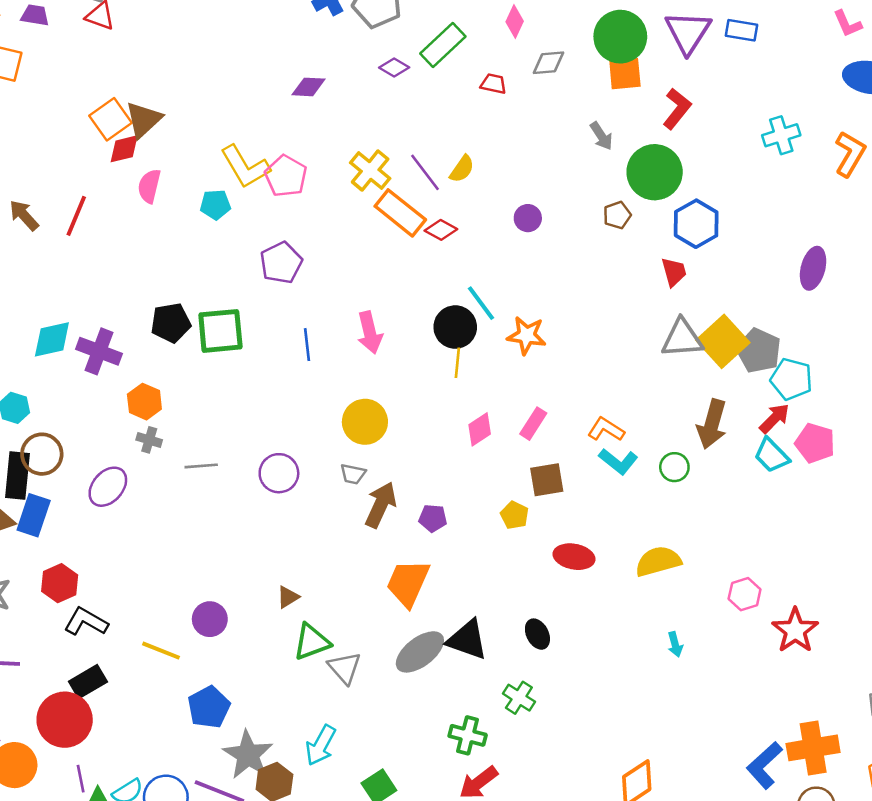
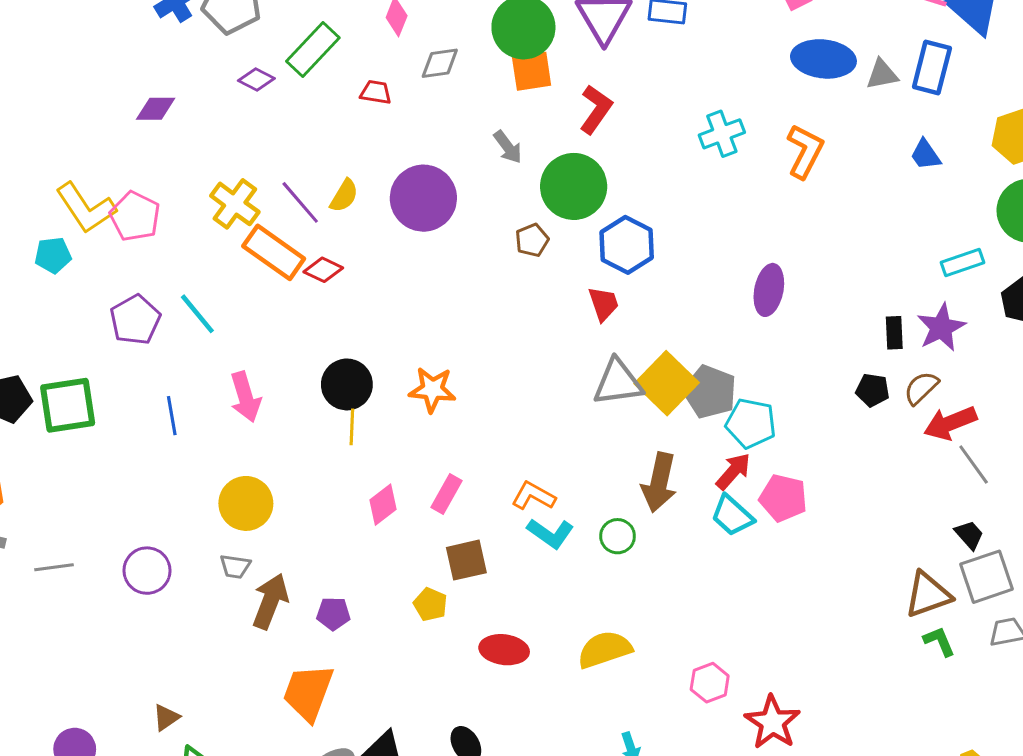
purple circle: (528, 218) -> (423, 198), moved, size x2.0
cyan line: (481, 303) -> (197, 314), moved

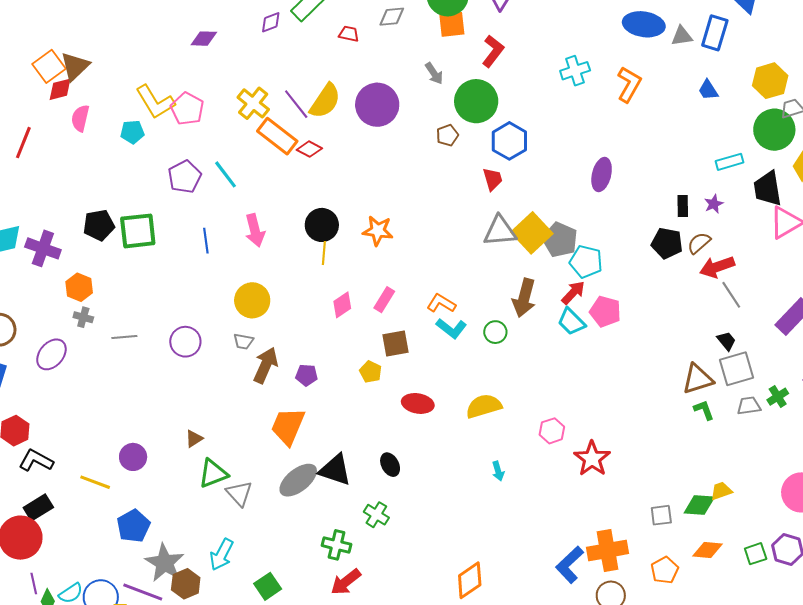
purple diamond: (256, 80) -> (271, 22), turned -50
yellow semicircle: (344, 196) -> (325, 101), size x1.6
purple star: (941, 328) -> (714, 204), size x0.6
black pentagon: (873, 390) -> (667, 243), size x1.4

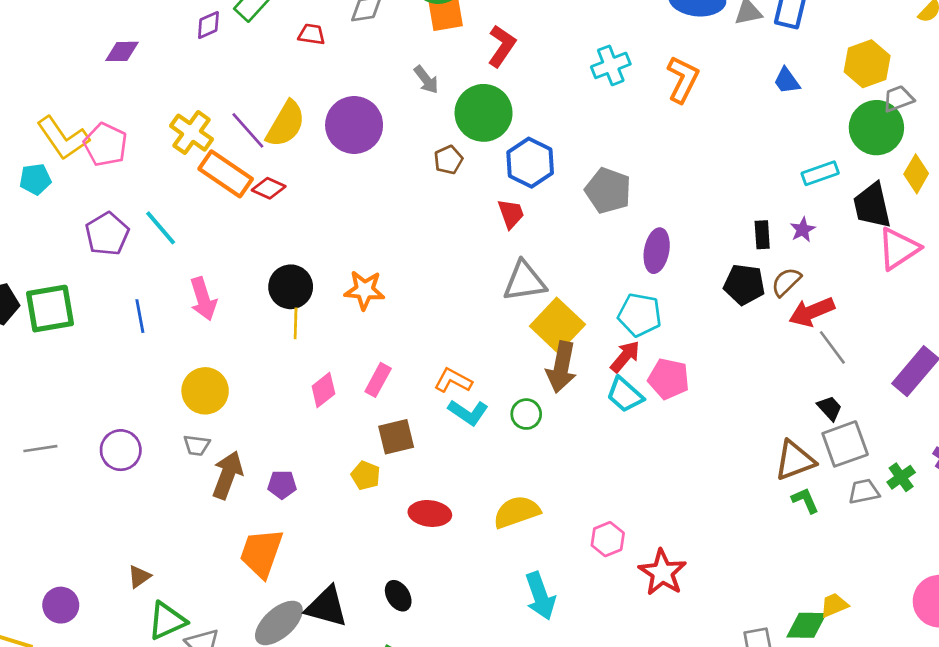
purple ellipse: (602, 175) -> (657, 251), moved
yellow square: (532, 233) -> (557, 325), moved
gray pentagon: (560, 240) -> (608, 191), moved
cyan arrow: (498, 471) -> (540, 596), size x1.8

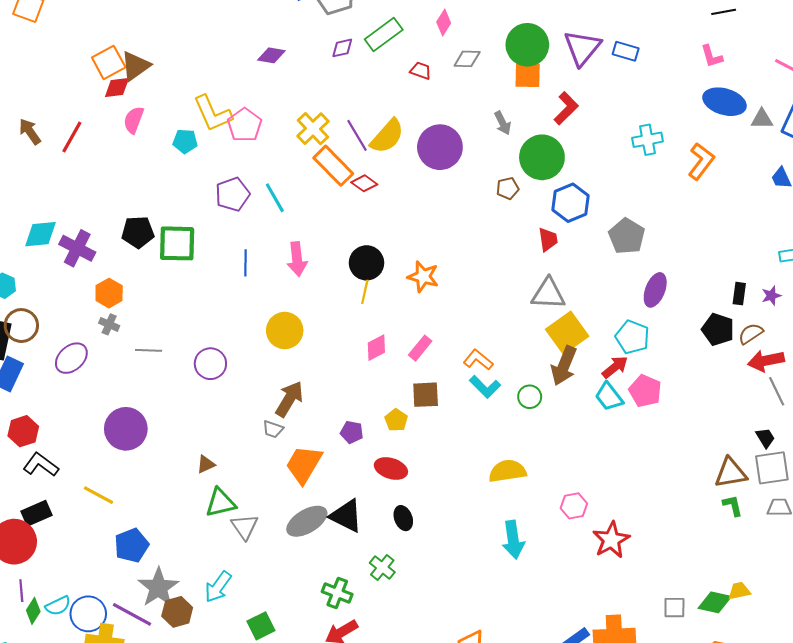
gray trapezoid: (197, 445) -> (273, 429), moved
purple pentagon: (282, 485) -> (352, 432), moved
red ellipse: (430, 513) -> (391, 468), moved
purple circle: (61, 605) -> (126, 429), moved, size x1.5

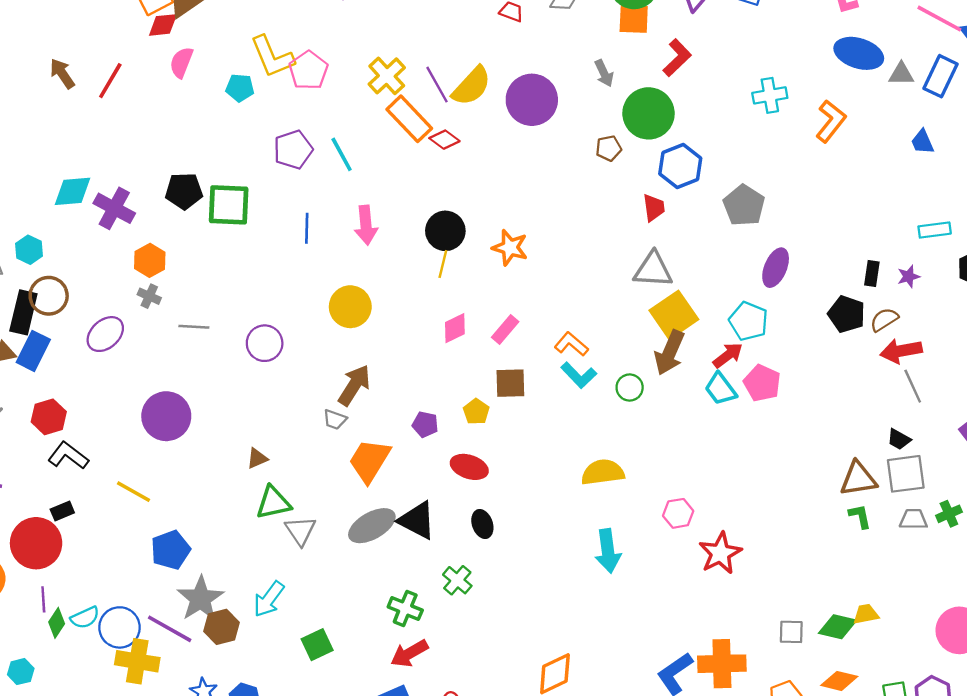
black trapezoid: (765, 438) -> (899, 439), turned 150
black rectangle: (37, 513) -> (62, 511), size x0.7

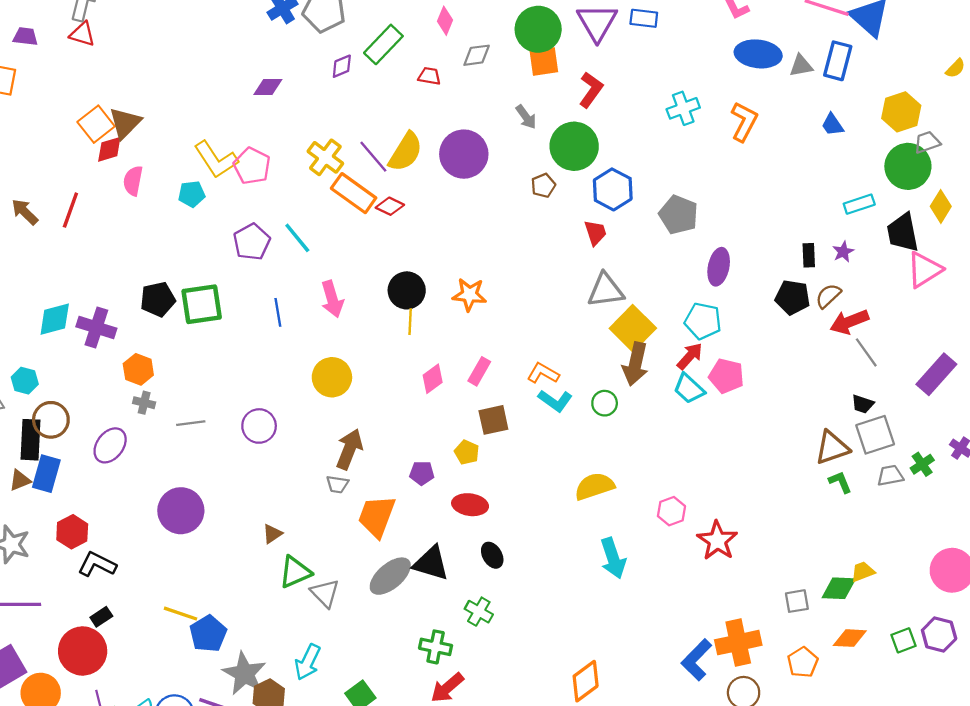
yellow line: (134, 492) -> (181, 614), moved

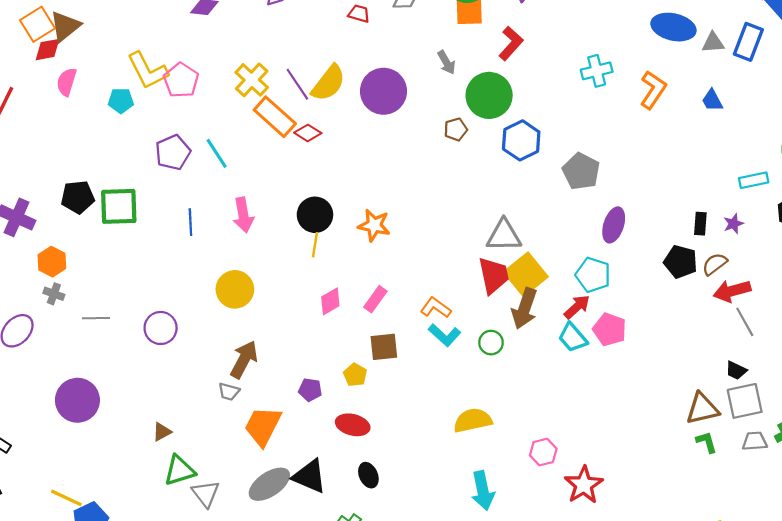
blue trapezoid: (833, 125) -> (712, 100), moved
red trapezoid: (595, 233) -> (494, 275), moved, size x1.5

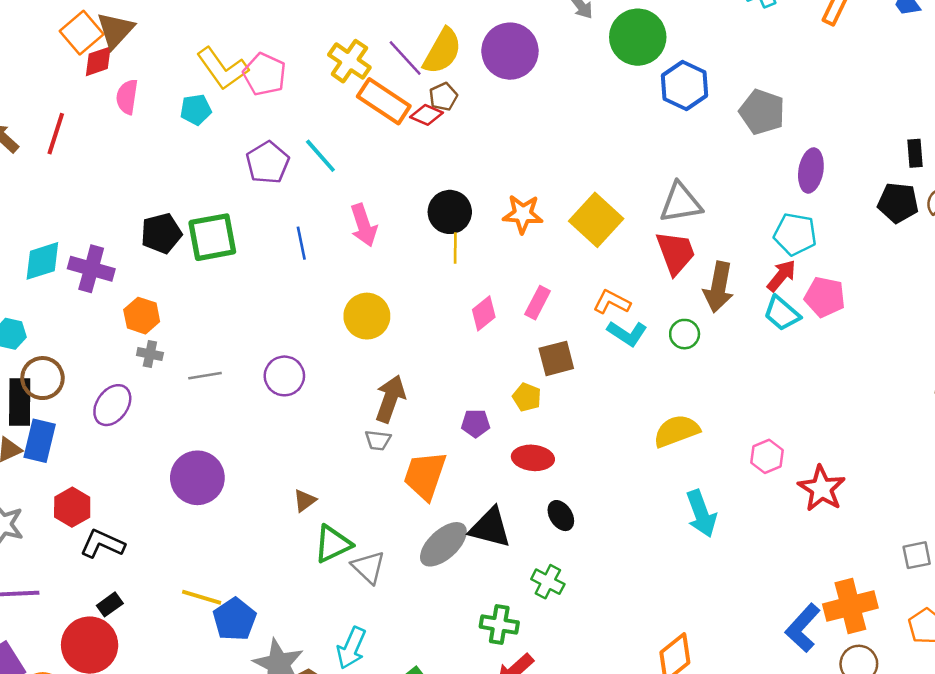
brown pentagon: (456, 129) -> (443, 97), moved
yellow square: (526, 274) -> (596, 220), moved

